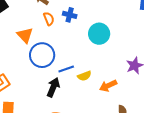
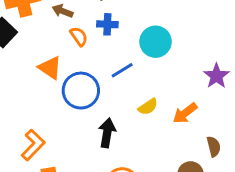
blue line: (66, 69) -> (122, 70), moved

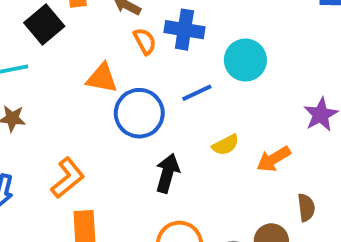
blue cross: (107, 24) -> (184, 30), size x1.4
orange triangle: (50, 68) -> (102, 78), turned -30

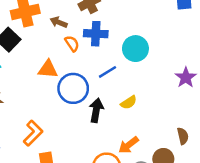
orange arrow: (274, 159) -> (129, 145), moved
black arrow: (167, 173) -> (96, 110), moved

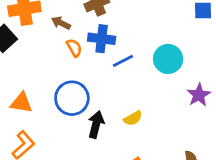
cyan circle: (135, 49) -> (168, 59), moved
orange triangle: (48, 69) -> (21, 103), moved
blue line: (108, 72) -> (123, 61), moved

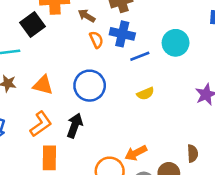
cyan circle: (168, 59) -> (176, 43), moved
yellow semicircle: (133, 118) -> (145, 94), moved
black arrow: (96, 125) -> (75, 126), moved

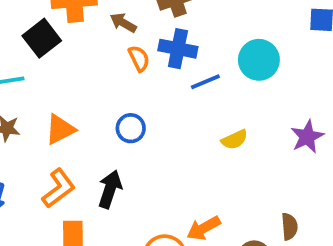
orange triangle: (43, 85) -> (60, 129), turned -40
blue circle: (90, 86) -> (131, 128), size x0.6
yellow semicircle: (145, 94) -> (234, 140), moved

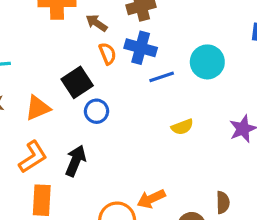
black square: (42, 38) -> (77, 82), moved

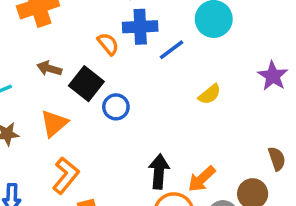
brown arrow: (97, 23) -> (49, 68), moved
black arrow: (76, 161) -> (159, 172), moved

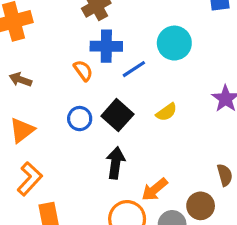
orange semicircle: (108, 44) -> (83, 71), moved
black square: (86, 84) -> (117, 115), moved
black arrow: (159, 172) -> (116, 163), moved

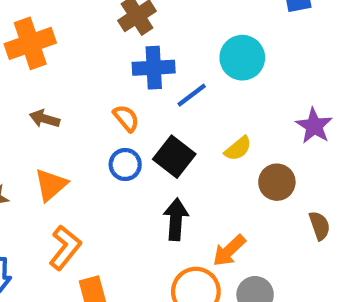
orange semicircle: (83, 71) -> (126, 118), moved
brown circle: (201, 206) -> (277, 182), moved

